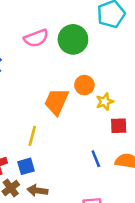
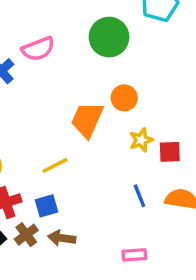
pink semicircle: (36, 38) -> (38, 49), moved
yellow star: (105, 102) -> (141, 140), moved
yellow line: (32, 136) -> (55, 165), turned 48

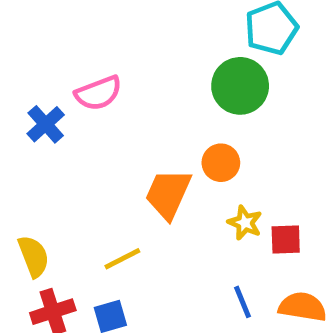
green circle: (109, 37) -> (240, 86), moved
yellow star: (141, 140) -> (245, 223), turned -30

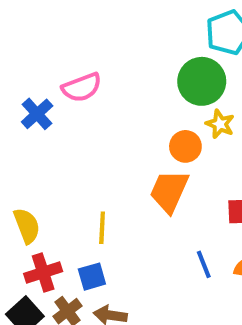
orange trapezoid: (168, 194) -> (169, 191), moved
yellow star: (245, 223) -> (220, 124), moved
yellow line: (122, 259) -> (102, 228), turned -60

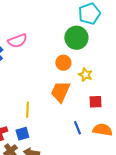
yellow star: (220, 124) -> (85, 75), moved
orange circle: (185, 146) -> (63, 63), moved

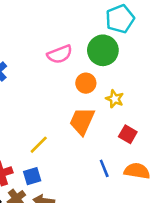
pink semicircle: (17, 41) -> (60, 54), moved
red square: (95, 102) -> (128, 134), turned 32
yellow line: (27, 110) -> (39, 145), turned 42

